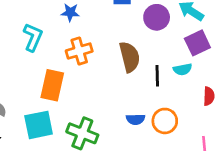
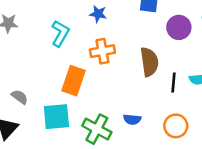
blue semicircle: (136, 119) -> (132, 119), moved

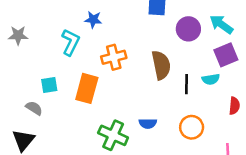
blue star: (98, 14) -> (93, 20), moved
cyan square: (56, 117) -> (49, 85), moved, size x0.6

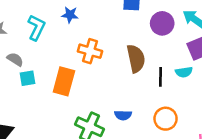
cyan L-shape: (71, 42) -> (36, 28), moved
orange cross: (114, 57) -> (90, 51), turned 30
gray semicircle: (34, 108) -> (15, 59), moved

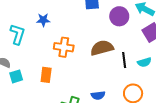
brown semicircle: (136, 59) -> (102, 48), turned -85
cyan semicircle: (184, 72) -> (144, 62), moved
orange rectangle: (64, 81) -> (46, 75), size x0.7

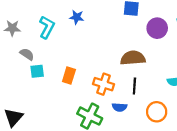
orange cross: (64, 47) -> (103, 84), moved
black line: (124, 60) -> (134, 86), moved

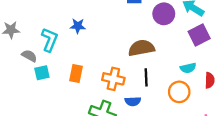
blue star: (77, 17) -> (78, 26), moved
cyan L-shape: (47, 27) -> (50, 40), moved
orange circle: (157, 112) -> (179, 92), moved

